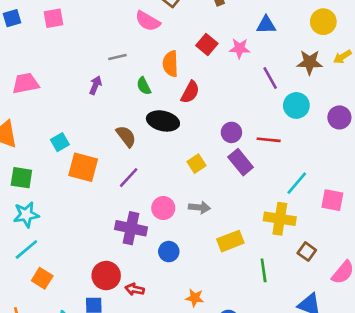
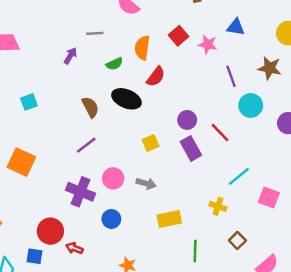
green semicircle: (144, 86) -> (114, 64), turned -98
red line: (269, 140) -> (220, 132), turned 30
orange square: (83, 167) -> (21, 162), moved
yellow cross: (280, 219) -> (218, 206), size x0.6

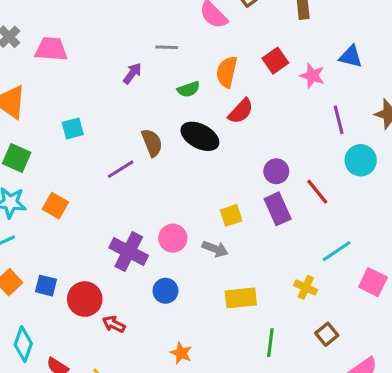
yellow square: (150, 143) -> (231, 215), moved
purple line: (86, 145) -> (121, 169), moved
orange square: (21, 162) -> (55, 206), size x0.7
blue square: (35, 256) -> (46, 286), moved

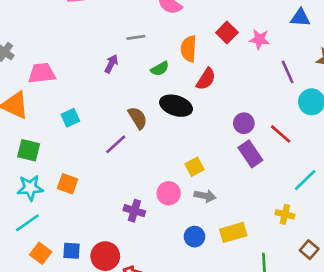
pink trapezoid: (51, 49) -> (42, 73), moved
blue triangle: (351, 57) -> (300, 18), moved
yellow square: (231, 215) -> (194, 167), moved
purple cross: (129, 252) -> (134, 211), size x0.7
blue circle: (165, 291) -> (194, 237), moved

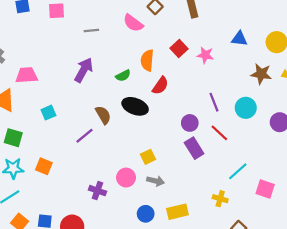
gray line: (136, 37) -> (91, 31), moved
purple arrow: (111, 64) -> (84, 70), size x1.6
purple line: (288, 72) -> (214, 102), moved

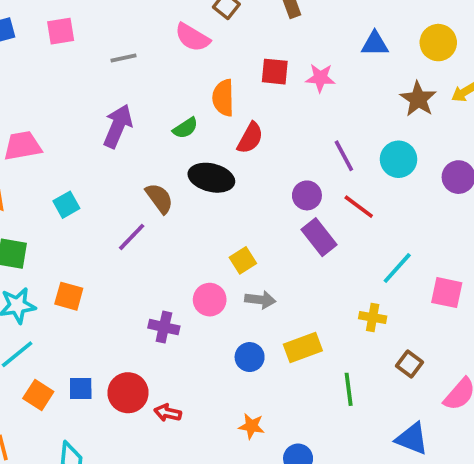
red square: (179, 48) -> (275, 72), turned -35
brown star: (261, 74) -> (418, 99), turned 30

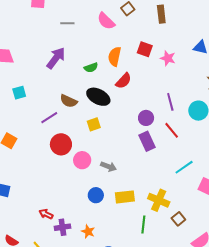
brown semicircle: (159, 198) -> (69, 101), turned 138
yellow square: (243, 260) -> (94, 124), moved
yellow cross: (373, 317) -> (159, 200), moved, size x1.5
purple cross: (164, 327) -> (62, 227), moved, turned -35
red circle: (128, 393) -> (61, 144), moved

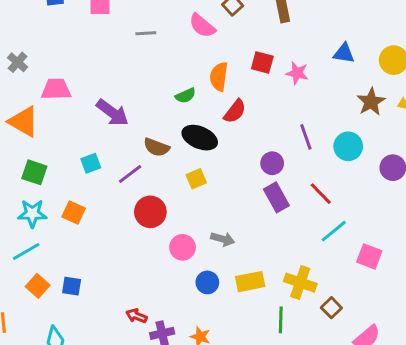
purple arrow: (56, 58) -> (112, 113), moved, turned 95
cyan square: (19, 93) -> (91, 163), moved
red line: (172, 130) -> (321, 194), moved
pink circle: (82, 160) -> (183, 247), moved

